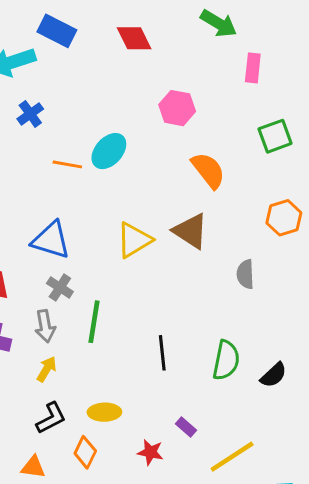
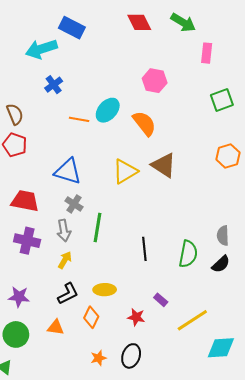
red diamond: (134, 38) -> (139, 22), moved
orange semicircle: (208, 170) -> (144, 123), moved
gray semicircle: (245, 274) -> (223, 236), moved

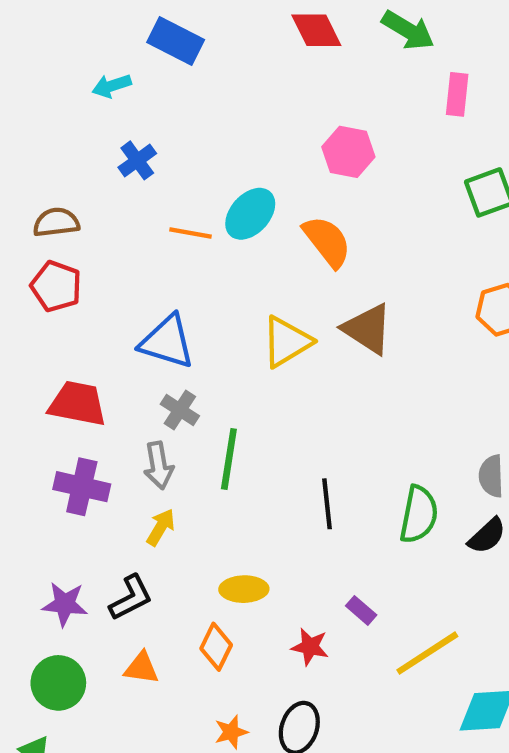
cyan arrow: (41, 49) -> (112, 86), size x0.6
brown semicircle: (15, 114) -> (56, 222), turned -75
black L-shape: (68, 294) -> (131, 598), moved

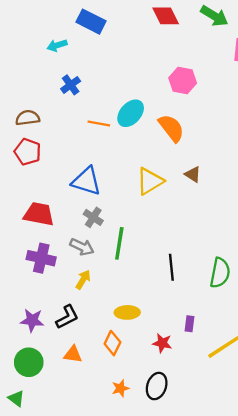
brown triangle: (368, 329) -> (193, 174), size x0.6
gray arrow: (159, 465) -> (82, 247), turned -55
purple rectangle: (361, 610) -> (189, 324), turned 56

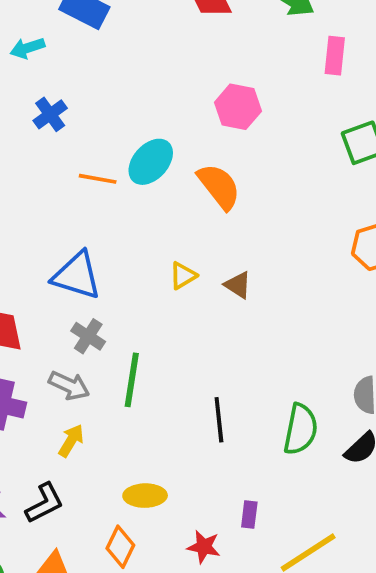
brown triangle: (193, 174) -> (238, 285), moved
yellow triangle: (150, 181) -> (183, 276), size x0.6

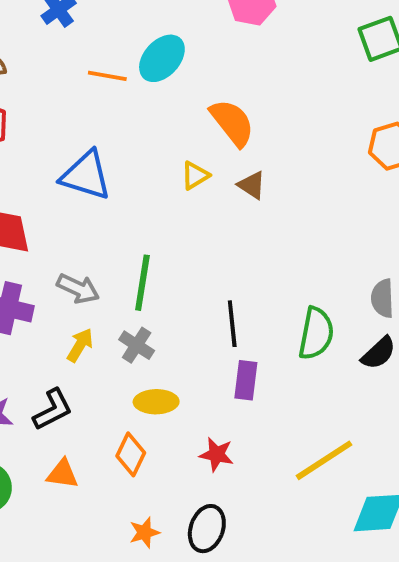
orange semicircle: (219, 186) -> (232, 123), moved
gray cross: (88, 336) -> (137, 345), moved
purple rectangle: (249, 515) -> (246, 380), moved, size x1.4

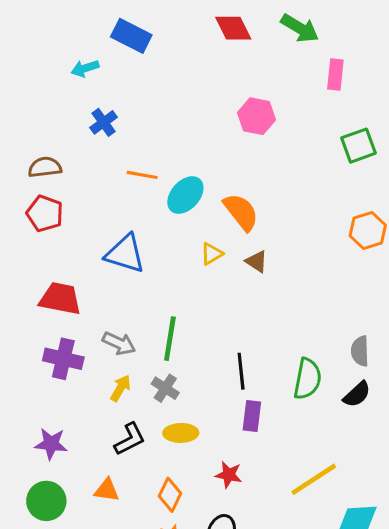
cyan ellipse: (162, 58) -> (185, 195), moved
black L-shape: (53, 410) -> (130, 439), moved
orange diamond: (131, 454) -> (170, 495), moved

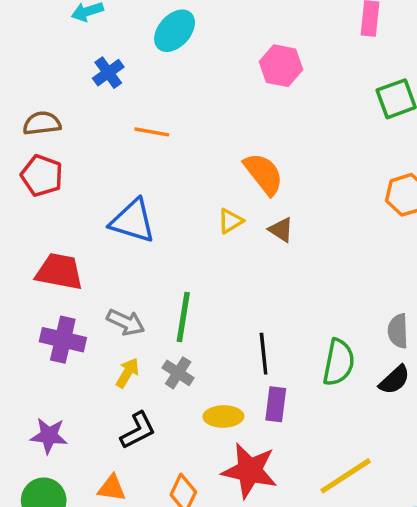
cyan ellipse: (185, 195) -> (175, 31), moved
yellow ellipse: (181, 433) -> (223, 416), moved
red star: (229, 475) -> (250, 471), size x1.8

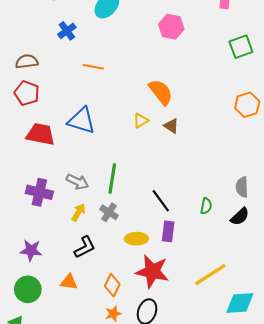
red trapezoid: (59, 272) -> (40, 134), moved
black line: (264, 354) -> (161, 201), turned -30
green semicircle: (339, 362) -> (206, 206), size x0.6

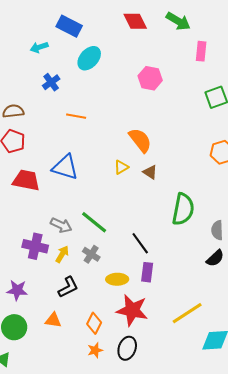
green line: (112, 179) -> (94, 222), turned -60
purple cross: (39, 192) -> (35, 246), moved
green semicircle: (206, 206) -> (183, 209), moved, size x2.0

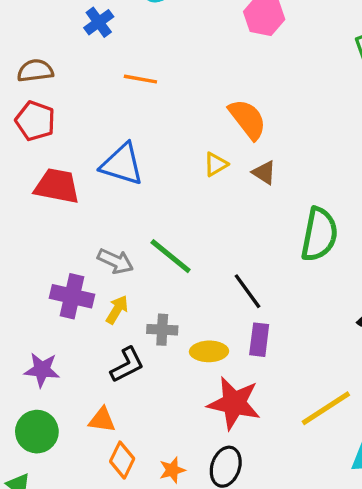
gray cross: (91, 254) -> (162, 330), moved, turned -30
orange diamond: (94, 323) -> (122, 460), moved

